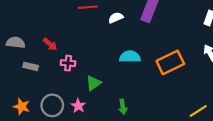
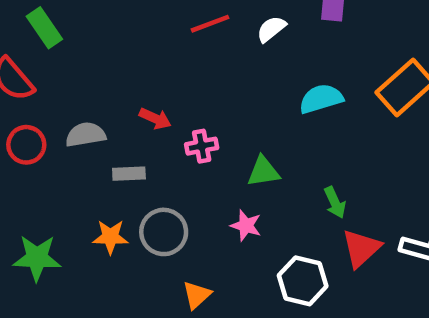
green triangle: (93, 83) -> (263, 172), turned 42
gray circle: (52, 105) -> (164, 232), moved
orange star: (22, 106) -> (110, 237), moved

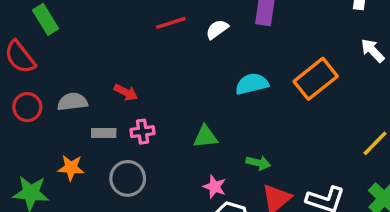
pink cross: (202, 146) -> (142, 132), moved
green arrow: (335, 202) -> (258, 163), turned -55
pink star: (246, 226) -> (215, 187), moved
orange star: (110, 237) -> (71, 168), moved

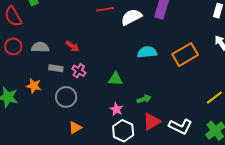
white semicircle: (217, 29) -> (131, 17), size x1.5
pink cross: (142, 132) -> (79, 71), turned 32
green arrow: (258, 163) -> (144, 99), turned -40

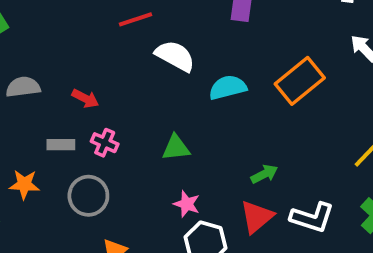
white semicircle: (131, 17) -> (175, 56), moved, turned 65
gray semicircle: (40, 47) -> (23, 87), moved
green arrow: (144, 99) -> (264, 174), moved

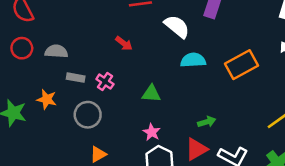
white semicircle: (175, 56) -> (177, 27), moved
gray semicircle: (23, 87) -> (56, 51), moved
red arrow: (85, 99) -> (124, 43), moved

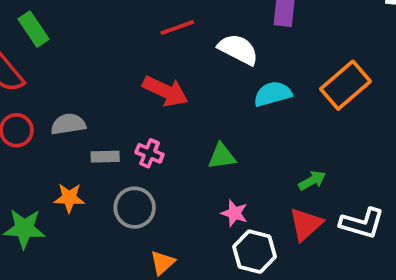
red arrow: (124, 43) -> (165, 91), size x1.6

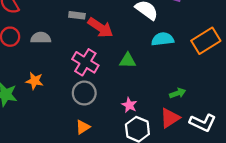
pink cross: (149, 153) -> (85, 62), size x1.6
green triangle: (222, 156) -> (128, 61), moved
gray rectangle: (105, 157) -> (77, 15), moved
gray circle: (135, 208) -> (84, 93), moved

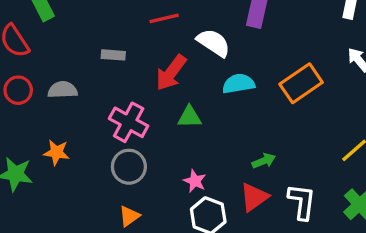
red arrow: (100, 28) -> (171, 73), moved, turned 95
white L-shape: (203, 123) -> (302, 202), turned -105

